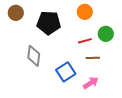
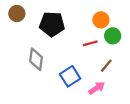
orange circle: (85, 12) -> (101, 20), moved
brown line: (93, 58) -> (106, 66), moved, turned -48

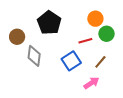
brown circle: (17, 14) -> (17, 37), moved
black pentagon: (52, 24) -> (49, 23), turned 30
blue square: (70, 76) -> (71, 61), moved

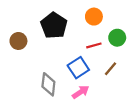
orange circle: (95, 19) -> (94, 17), moved
gray diamond: (34, 56) -> (48, 84), moved
pink arrow: (91, 83) -> (81, 92), moved

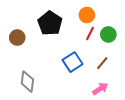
red line: (94, 45) -> (90, 33), moved, turned -48
gray diamond: (48, 84) -> (27, 82), moved
pink arrow: (81, 92) -> (100, 89), moved

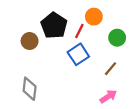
red line: (90, 33) -> (79, 31), moved
brown circle: (17, 38) -> (30, 41), moved
blue square: (73, 62) -> (78, 54), moved

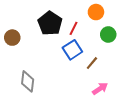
orange circle: (94, 17) -> (96, 12), moved
brown circle: (30, 41) -> (12, 38), moved
brown line: (110, 69) -> (92, 63), moved

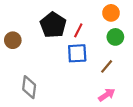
orange circle: (96, 12) -> (111, 13), moved
blue square: (72, 50) -> (77, 53), turned 30
brown line: (92, 63) -> (107, 66), moved

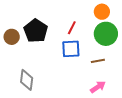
black pentagon: (53, 25) -> (36, 31), moved
green circle: (115, 37) -> (106, 34), size x1.5
brown line: (107, 66) -> (98, 61), turned 40

